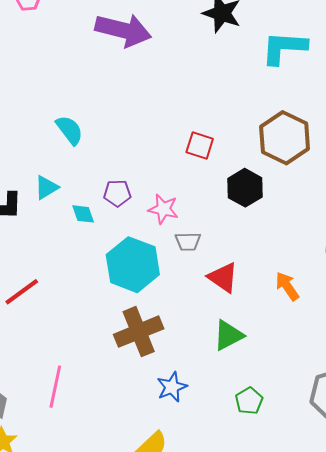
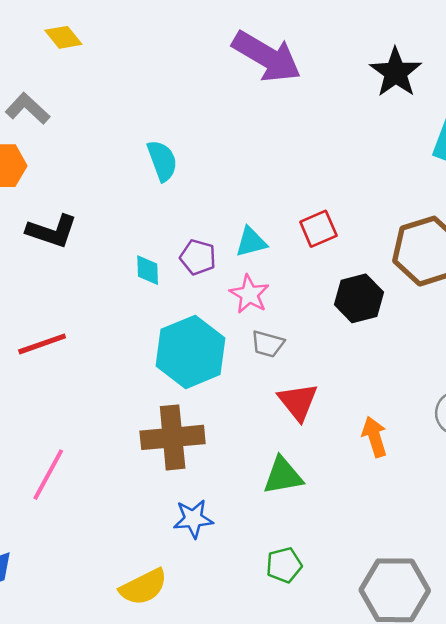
red square: (200, 145) -> (318, 229), turned 32
cyan triangle: (46, 187) -> (251, 242), moved

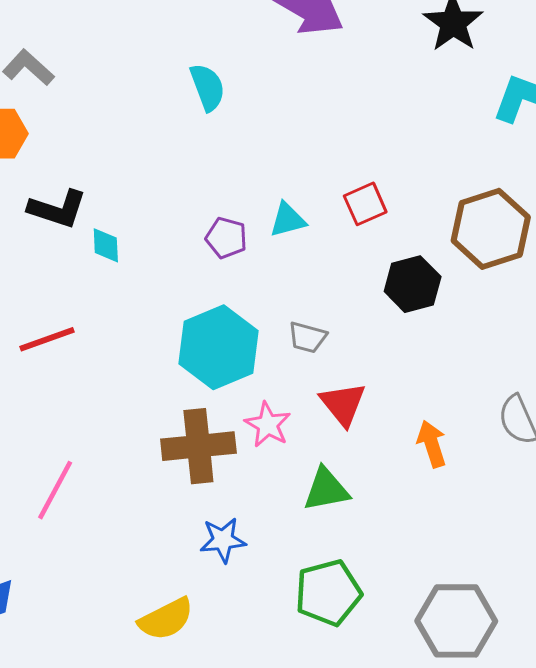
cyan semicircle: (162, 161) -> (207, 87), moved
cyan diamond: (148, 270) -> (106, 245), moved
pink star: (249, 294) -> (268, 425), moved
green pentagon: (284, 565) -> (328, 593), size x1.6

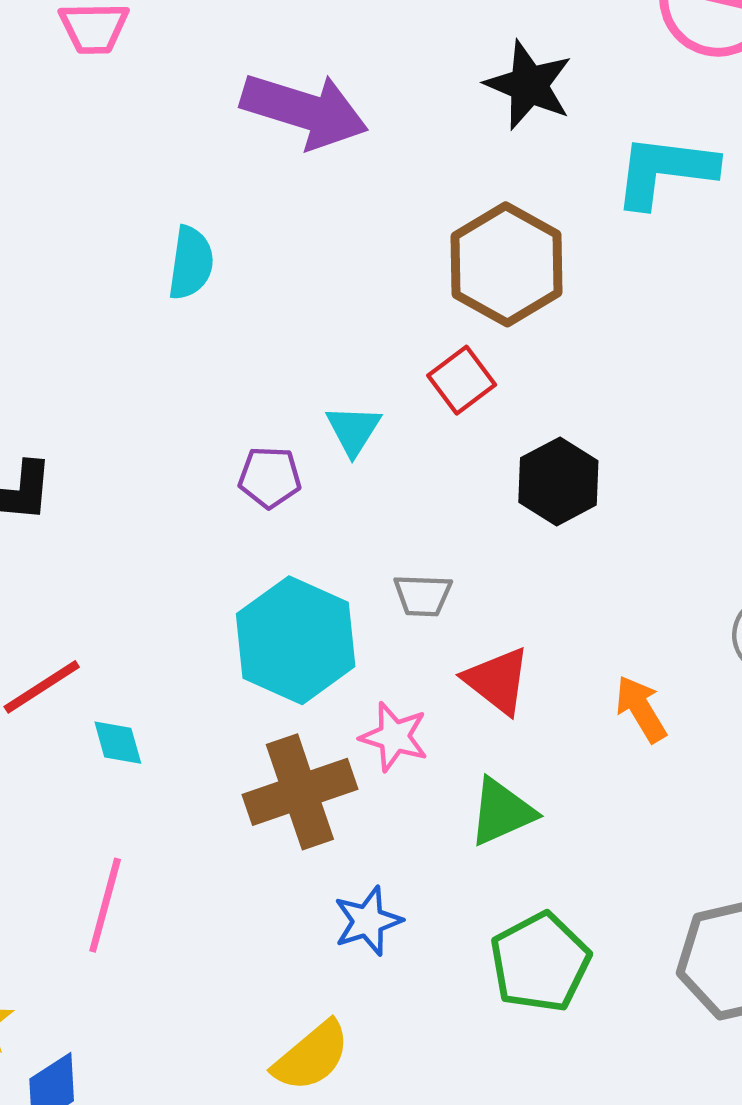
cyan semicircle: (207, 87) -> (191, 263), turned 42
cyan triangle: (288, 220) -> (353, 430), turned -30
brown hexagon: (491, 229) -> (506, 264), moved
cyan diamond: (106, 245) -> (118, 743), moved

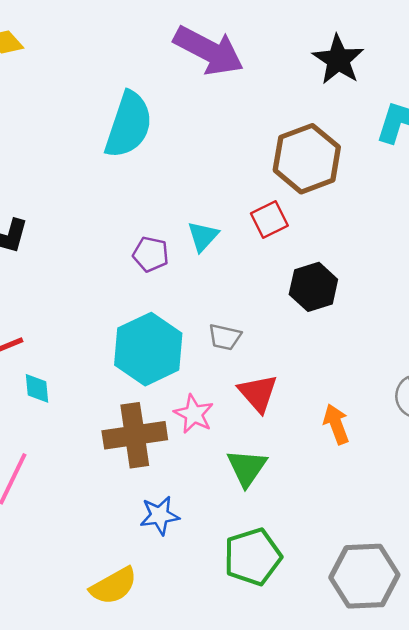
cyan semicircle: (191, 263) -> (129, 125), size x1.6
green triangle: (502, 812) -> (247, 468), turned -42

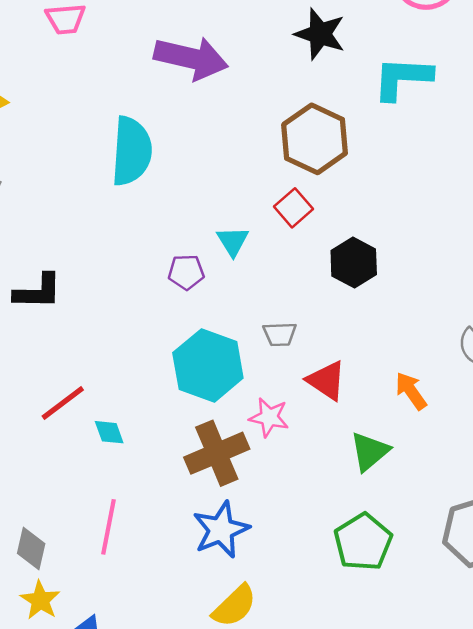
green triangle: (247, 468) -> (370, 452), moved, turned 30
blue star: (160, 515) -> (221, 530), moved, size x1.4

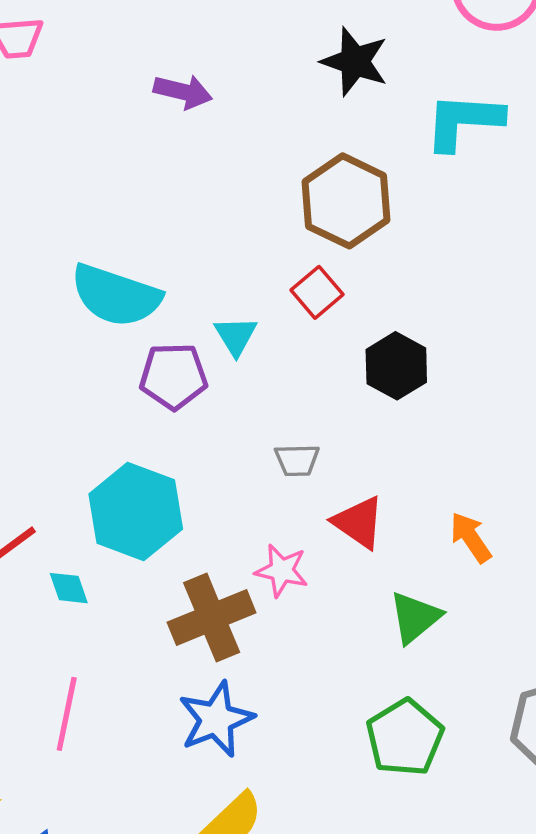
purple arrow: (191, 58) -> (183, 92), size x0.6
cyan semicircle: (132, 151) -> (116, 296), moved, turned 104
purple pentagon: (186, 272) -> (173, 376), size x1.4
cyan hexagon: (208, 365) -> (136, 512), moved

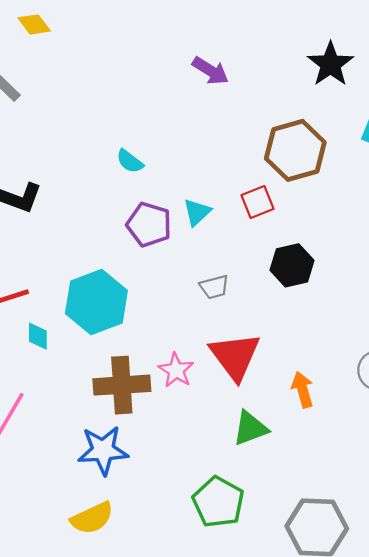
purple arrow: (183, 92) -> (210, 71), moved
cyan semicircle: (116, 296) -> (130, 161), size x0.5
gray trapezoid: (297, 460) -> (214, 287), moved, turned -32
red triangle: (359, 522) -> (235, 356), size x1.4
green pentagon: (405, 738) -> (218, 502), turned -30

